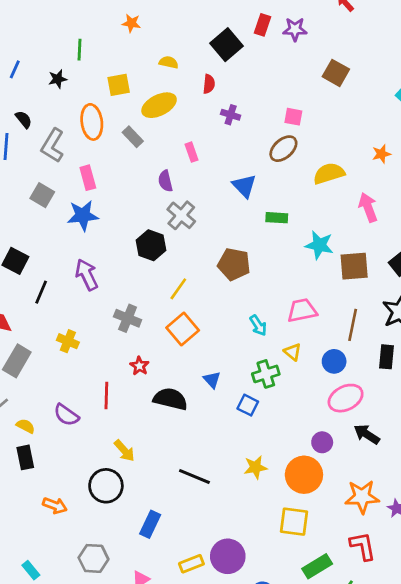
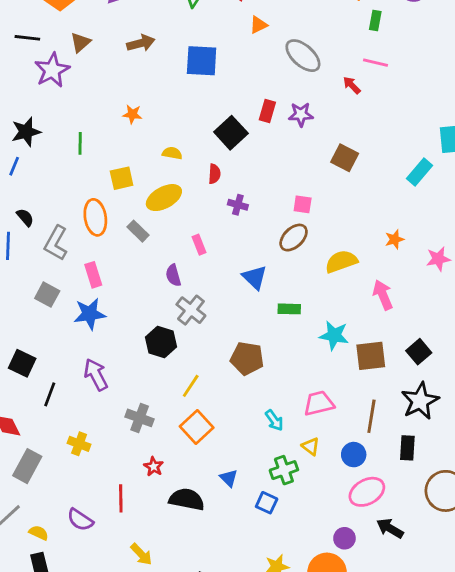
black star: (58, 79) -> (26, 132), moved, size x1.5

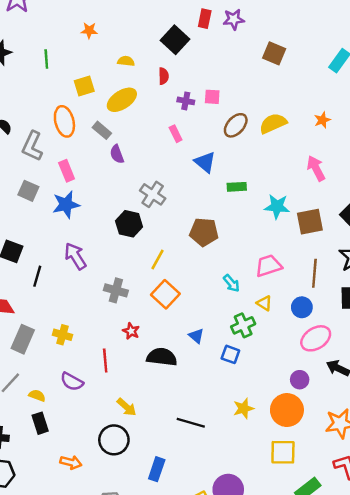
pink square: (303, 204) -> (212, 97), moved
pink rectangle: (199, 245) -> (176, 134), moved
yellow semicircle: (341, 261) -> (273, 123), moved
purple semicircle: (173, 275) -> (117, 154), moved
yellow cross: (79, 444) -> (62, 335), moved

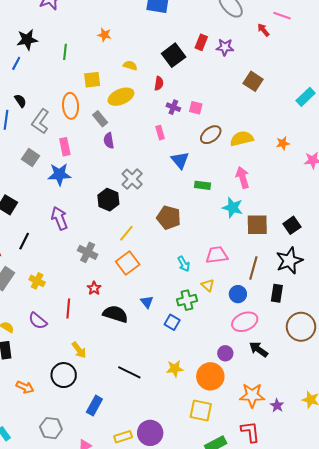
pink arrow: (316, 168) -> (243, 178), moved
black line: (37, 276) -> (24, 241), moved

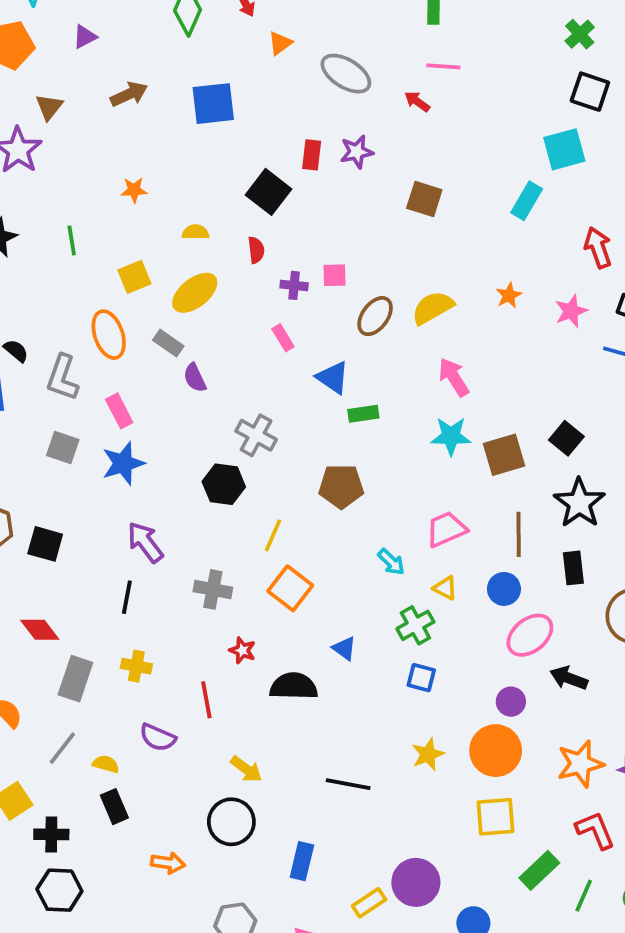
green rectangle: (203, 185) -> (363, 414), moved
black line: (24, 241) -> (127, 597), moved
blue square: (172, 322) -> (421, 678), moved

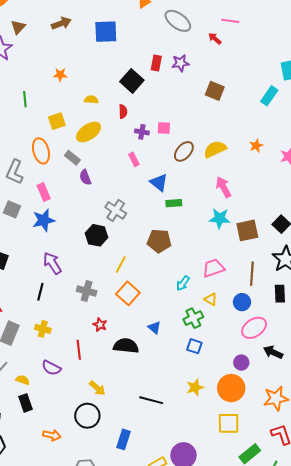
cyan arrow: (391, 562) -> (183, 283), turned 77

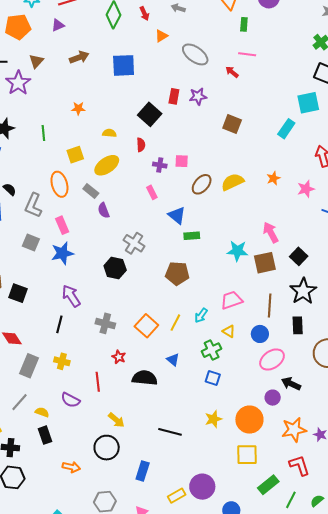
pink arrow: (223, 187) -> (271, 232), moved
yellow line: (121, 265) -> (175, 323), moved
purple circle: (241, 363) -> (273, 398), moved

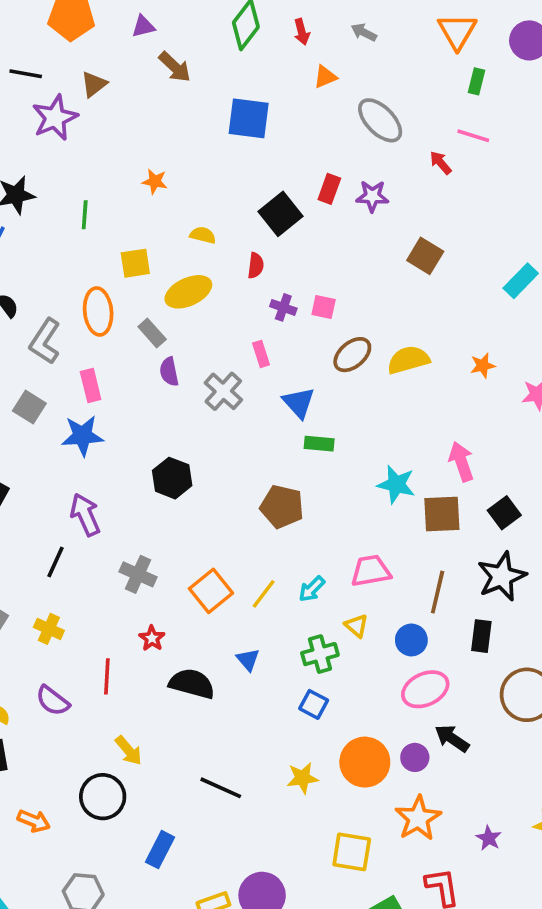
brown arrow: (79, 57) -> (175, 67), moved, turned 54
gray cross: (134, 243) -> (223, 391), moved
orange circle: (249, 420) -> (365, 762), moved
orange star: (294, 430) -> (418, 818), moved, turned -30

